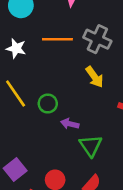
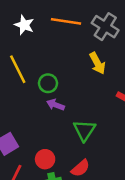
purple arrow: (70, 124) -> (55, 105), moved

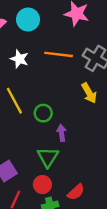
purple arrow: (55, 105) -> (62, 133), moved, turned 63
green triangle: (84, 130) -> (48, 157), moved

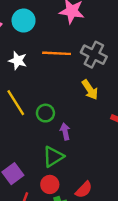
green triangle: (48, 157) -> (53, 157), turned 30

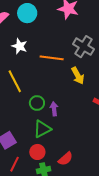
orange line: (57, 53) -> (52, 58), moved
green circle: (45, 113) -> (37, 103), moved

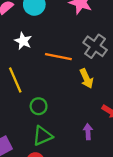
purple arrow: (54, 109) -> (88, 132), moved

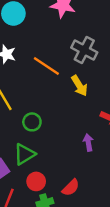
orange line: (58, 57) -> (46, 66), turned 30
green triangle: (42, 136) -> (24, 154), moved

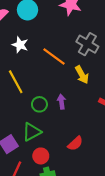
purple arrow: (88, 142) -> (62, 102), moved
red semicircle: (71, 188) -> (75, 143), moved

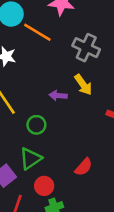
orange line: (54, 57) -> (37, 32), moved
purple arrow: (62, 102) -> (58, 95), moved, turned -72

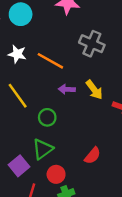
orange line: (37, 32) -> (50, 61), moved
yellow arrow: (83, 85) -> (94, 90), moved

